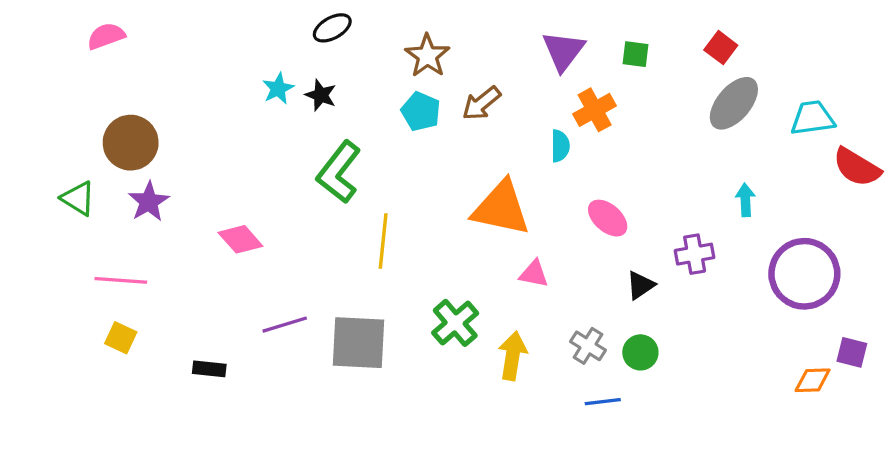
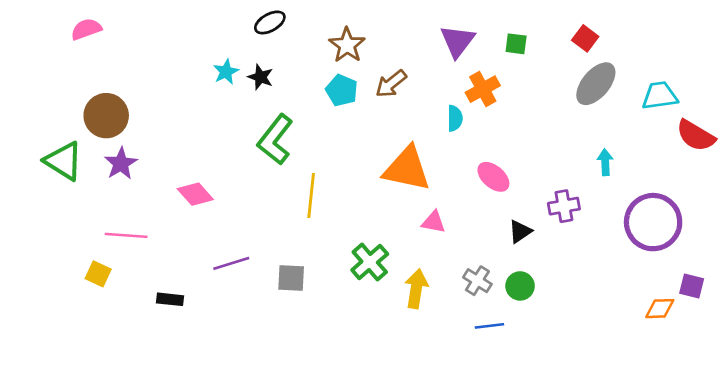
green triangle: (78, 198) -> (64, 161), size x1.4
pink line: (121, 280) -> (126, 235), moved
gray square: (358, 343) -> (291, 278), size x0.6

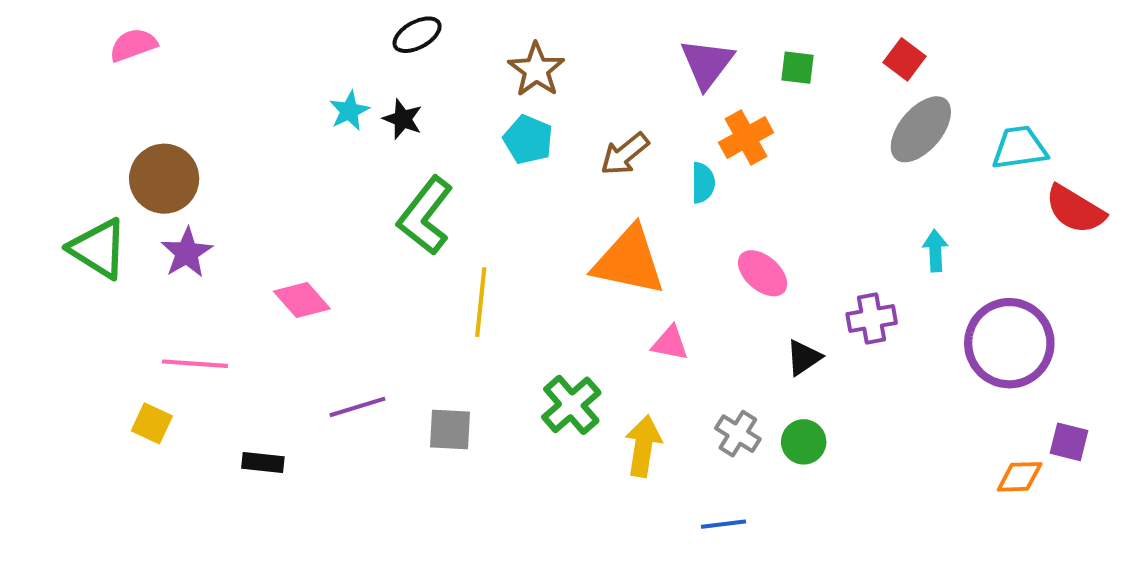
brown arrow: (391, 84) -> (625, 154), moved
blue line: (489, 326) -> (723, 524), moved

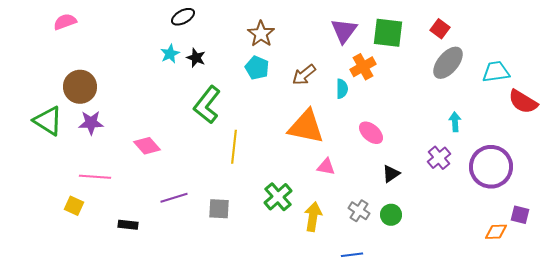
black ellipse: (417, 35) -> (183, 17), moved
green square: (797, 68) -> (388, 33), size x1.8
purple star: (187, 253) -> (91, 123), turned 30
purple cross: (872, 319) -> (439, 158), moved, turned -30

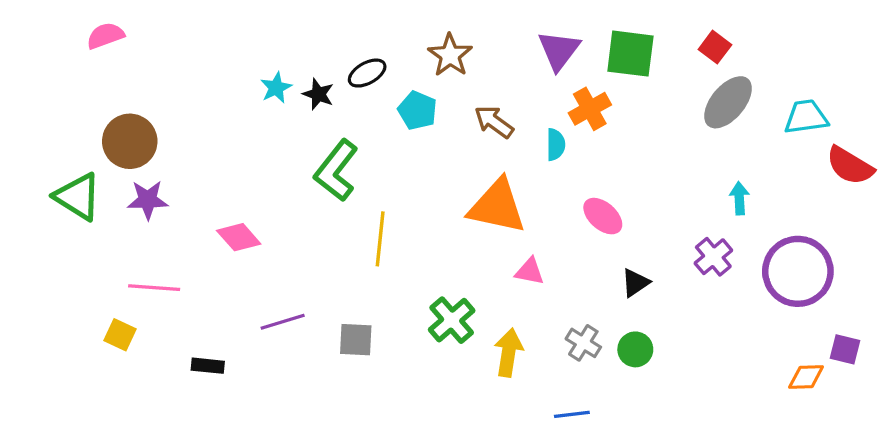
black ellipse: (183, 17) -> (367, 73), moved
brown star: (261, 34) -> (450, 55), moved
brown arrow: (304, 75) -> (494, 122), turned 75

